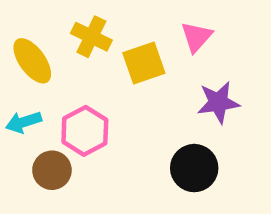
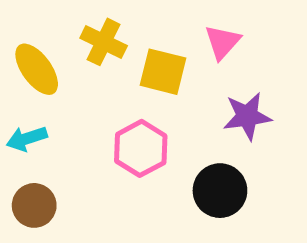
yellow square: (144, 63) -> (163, 72), turned 33
pink hexagon: (85, 131) -> (141, 148), moved
brown circle: (52, 170) -> (34, 205), moved

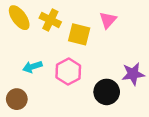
yellow ellipse: (37, 69) -> (19, 18), moved
purple star: (247, 116) -> (133, 74), moved
cyan arrow: (27, 139) -> (32, 67), moved

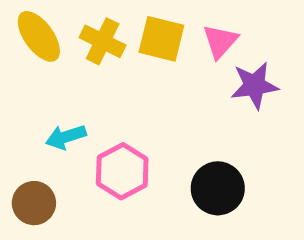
yellow square: (79, 34) -> (161, 39), moved
pink hexagon: (68, 72) -> (122, 171), moved
purple star: (133, 74) -> (255, 85), moved

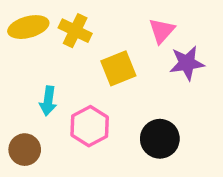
yellow ellipse: (39, 36) -> (28, 27), turned -69
yellow square: (161, 39) -> (118, 68), moved, turned -36
cyan arrow: (66, 137) -> (48, 101), turned -64

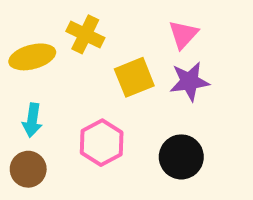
yellow ellipse: (28, 27) -> (32, 57), moved
purple star: (187, 63) -> (189, 81), moved
cyan arrow: (48, 101) -> (32, 120), moved

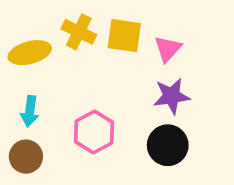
pink triangle: (183, 34) -> (168, 49), moved
yellow square: (134, 77) -> (124, 36), moved, turned 30
purple star: (189, 81) -> (172, 96), moved

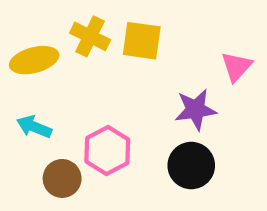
pink triangle: (168, 49) -> (236, 67), moved
cyan arrow: (30, 111) -> (34, 127), turned 104
brown circle: (26, 157) -> (62, 178), moved

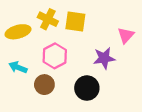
pink hexagon: (107, 150) -> (55, 56), moved
black circle: (191, 166) -> (87, 88), moved
brown circle: (62, 178) -> (44, 85), moved

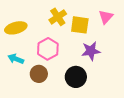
yellow cross: (48, 19) -> (58, 17), moved, turned 30
yellow square: (75, 21) -> (80, 25), moved
pink triangle: (126, 35) -> (106, 17), moved

